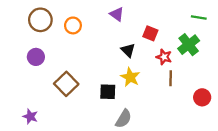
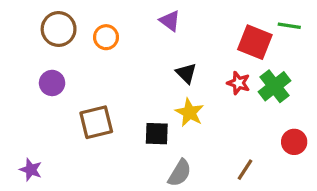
red square: (150, 33) -> (255, 42), moved, size x1.5
green cross: (189, 45) -> (275, 86), moved
brown line: (171, 78) -> (245, 170), moved, turned 32
brown square: (66, 84) -> (96, 122), turned 30
purple star: (30, 116) -> (31, 170), moved

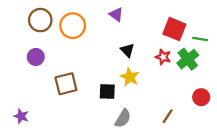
green line: (289, 26) -> (200, 39), moved
orange circle: (106, 37) -> (73, 26), size x1.5

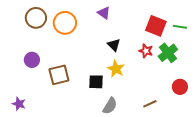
green line: (200, 39) -> (180, 27), moved
purple circle: (36, 57) -> (32, 60), moved
brown line: (168, 116) -> (150, 104), turned 32

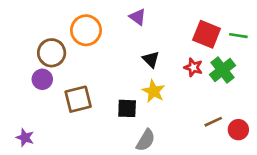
brown circle: (36, 18) -> (52, 53), moved
red circle: (180, 87) -> (238, 130), moved
brown line: (150, 104) -> (213, 122), moved

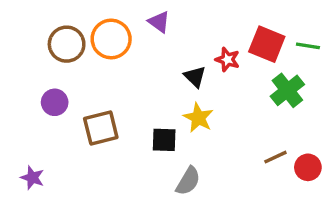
purple triangle: (138, 17) -> (159, 22), moved
brown circle: (52, 53) -> (67, 44), moved
red star: (193, 67) -> (227, 60), moved

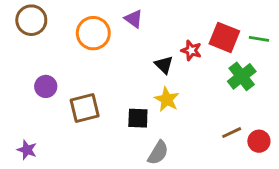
brown circle: (67, 44) -> (31, 20), moved

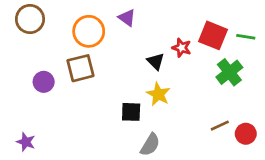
brown square: (85, 108) -> (80, 68), moved

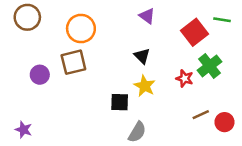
purple triangle: (127, 18) -> (147, 16), moved
red square: (213, 35) -> (195, 32), turned 30
green line: (246, 37) -> (222, 20), moved
red star: (182, 48) -> (185, 78), moved

